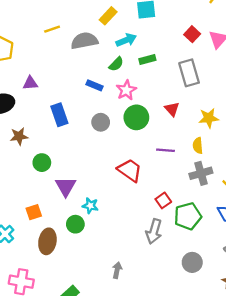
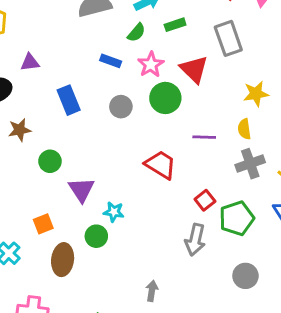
red triangle: (172, 109) -> (194, 69), moved, size x1.5

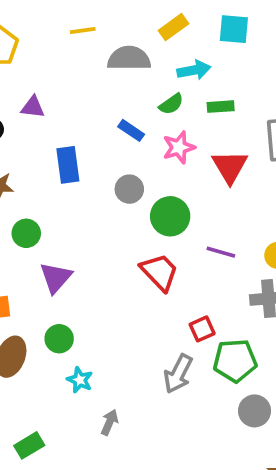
green circle: (165, 98) -> (170, 216), moved
cyan star: (114, 212) -> (80, 380), moved
gray circle: (245, 276) -> (255, 411), moved

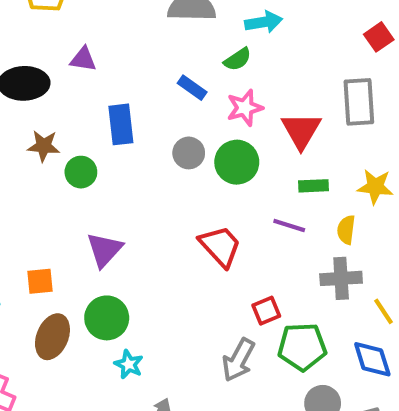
green rectangle: (221, 107) -> (314, 186), moved
green circle: (170, 216) -> (237, 162), moved
green circle: (26, 233) -> (81, 172), moved
green circle: (59, 339) -> (107, 318), size x1.4

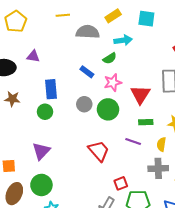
green circle: (81, 172) -> (45, 112), moved

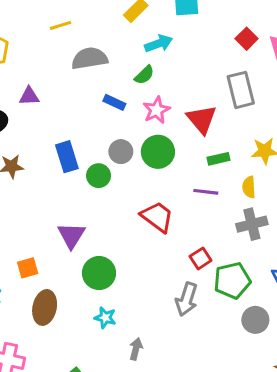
gray semicircle: (88, 32) -> (90, 58), moved
blue rectangle: (51, 89) -> (67, 157), moved
green circle: (45, 112) -> (99, 176), moved
green circle: (41, 185) -> (99, 273), moved

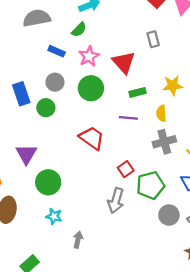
gray rectangle: (241, 90) -> (153, 39), size x0.6
gray circle: (121, 152) -> (55, 82), moved

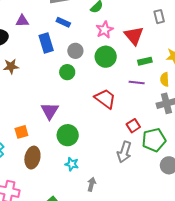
blue rectangle: (57, 51) -> (63, 22), moved
blue rectangle: (21, 94) -> (46, 43), moved

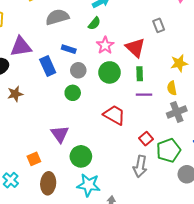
purple triangle: (22, 21) -> (21, 47), size x1.6
blue rectangle: (63, 22) -> (69, 49), moved
green rectangle: (145, 61) -> (140, 74), moved, turned -72
cyan star: (72, 164) -> (89, 185), size x1.6

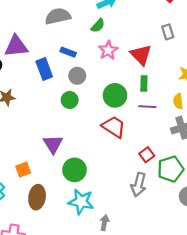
green circle: (110, 72) -> (115, 95), moved

